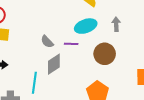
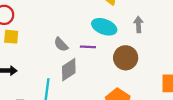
cyan ellipse: (86, 26) -> (104, 27), turned 40

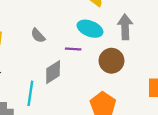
gray arrow: (138, 24) -> (125, 27), size x1.5
gray semicircle: (61, 44) -> (38, 36), moved

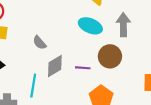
gray semicircle: (38, 36) -> (40, 43), moved
purple line: (73, 49) -> (83, 68), moved

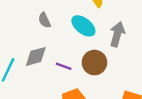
gray semicircle: (40, 43) -> (44, 20), moved

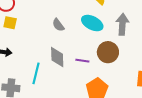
gray diamond: (36, 56) -> (57, 57), turned -65

